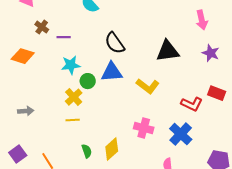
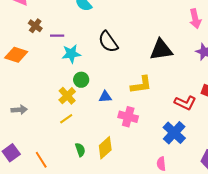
cyan star: (71, 65) -> (71, 54), moved
blue triangle: (112, 72) -> (105, 97), moved, size x0.6
yellow L-shape: (148, 86) -> (141, 85), turned -45
yellow line: (73, 120) -> (66, 119), turned -32
pink cross: (144, 128) -> (128, 117), moved

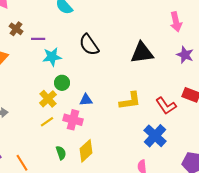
yellow L-shape: (141, 85) -> (130, 101), moved
red L-shape: (185, 103) -> (166, 106), turned 30
pink cross: (128, 117) -> (73, 120), moved

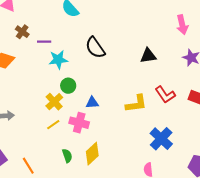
black triangle: (142, 53) -> (148, 56), size x0.7
red L-shape: (166, 106) -> (165, 95), moved

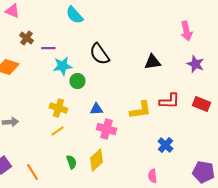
green circle: (68, 86) -> (77, 81), moved
red L-shape: (165, 95) -> (169, 101), turned -55
yellow cross: (54, 102) -> (58, 108), turned -30
pink cross: (79, 123) -> (106, 129), moved
blue cross: (161, 139) -> (165, 145), size x0.7

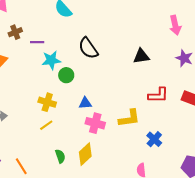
brown cross: (26, 38) -> (15, 32), turned 32
yellow L-shape: (140, 110) -> (129, 118), moved

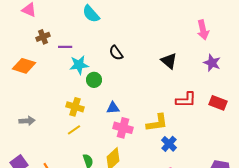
black semicircle: (88, 48) -> (116, 53), size x0.7
black triangle: (141, 56) -> (169, 61), turned 48
blue cross: (154, 139) -> (169, 144), moved

